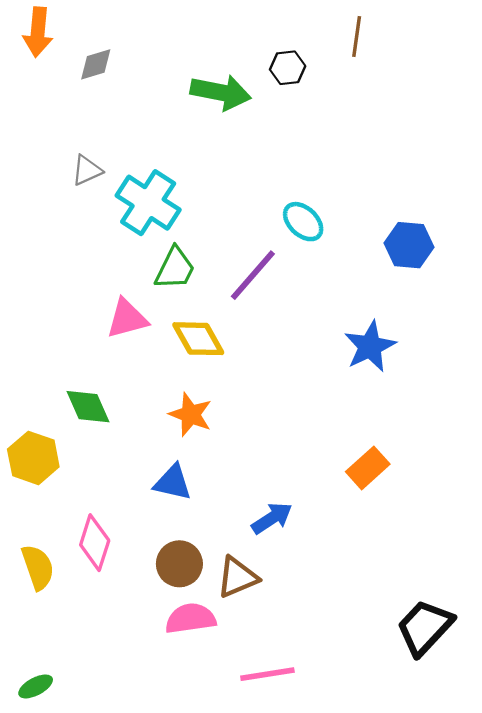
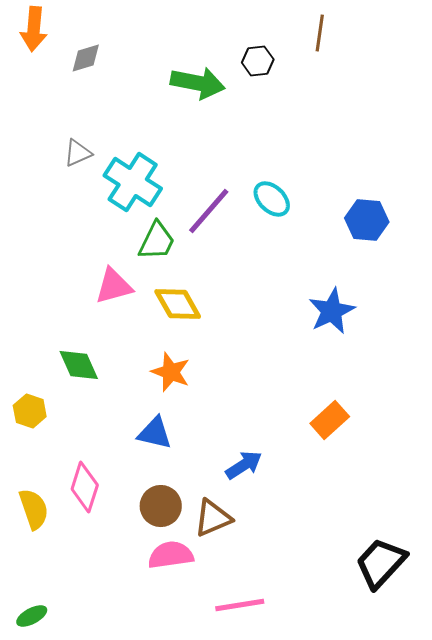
purple line: (253, 275) -> (209, 211), moved
yellow hexagon: (33, 458) -> (30, 411), size x0.7

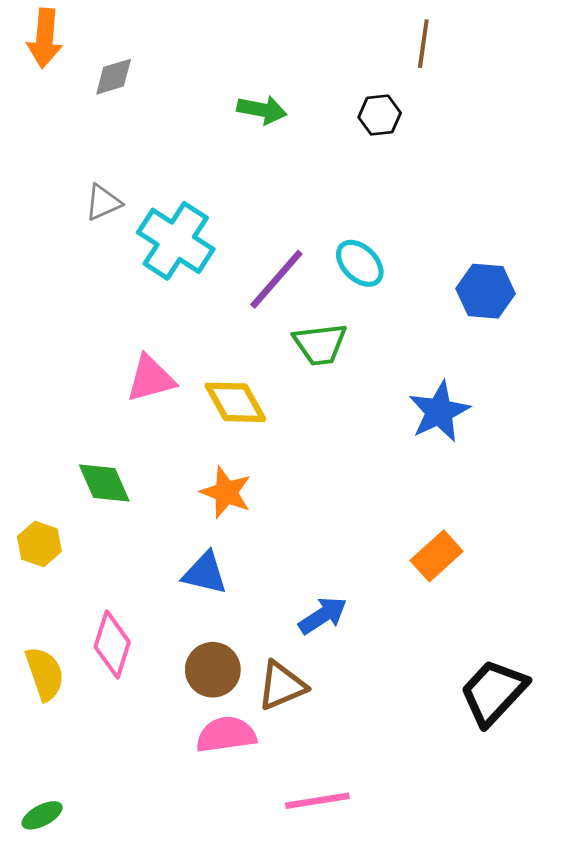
black hexagon: (258, 61) -> (380, 115), moved
green arrow: (198, 83) -> (262, 110), size x0.7
green trapezoid: (157, 241) -> (320, 344), moved, turned 57
black trapezoid: (381, 563) -> (493, 692), moved

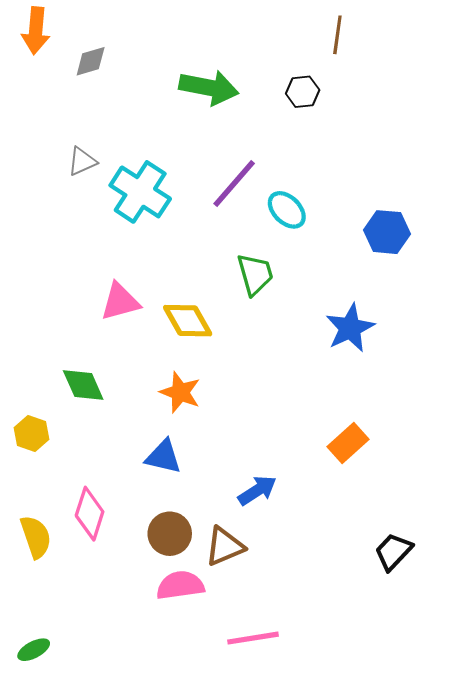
green arrow: (262, 110) -> (209, 88), size x1.5
purple line: (276, 279) -> (234, 184), moved
green trapezoid: (320, 344) -> (255, 274), turned -99
black trapezoid: (493, 692) -> (393, 552), size x0.7

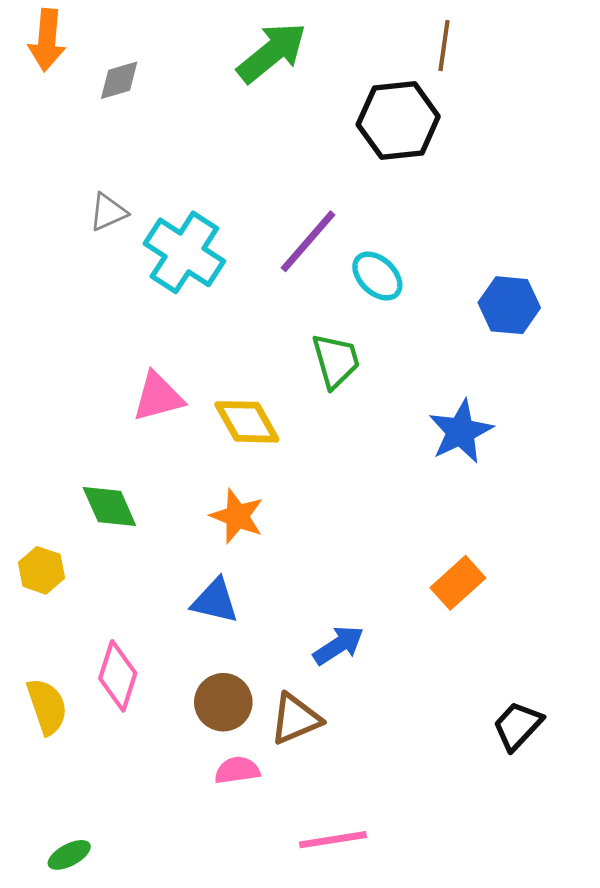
green arrow: (209, 88) -> (272, 52), moved, turned -50
black hexagon: (303, 92) -> (398, 121), size x1.8
pink semicircle: (180, 585) -> (237, 770), size x0.7
green ellipse: (34, 650) -> (69, 855), moved

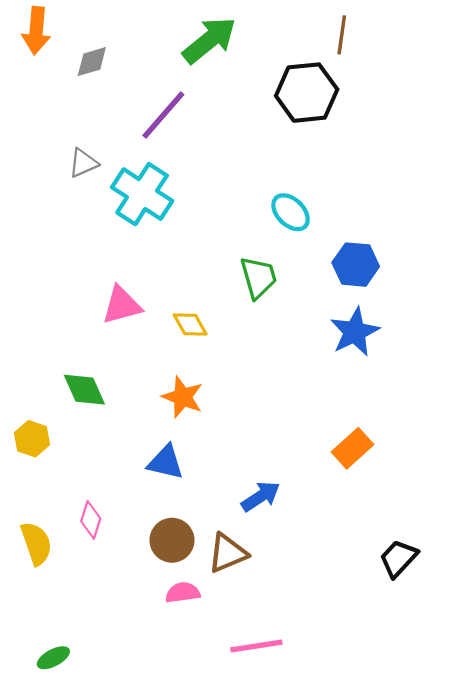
purple line: (308, 241) -> (163, 115), moved
blue hexagon: (509, 305) -> (356, 265), moved
yellow diamond: (247, 422) -> (190, 324), size x0.7
pink diamond: (118, 676) -> (91, 520), size x0.7

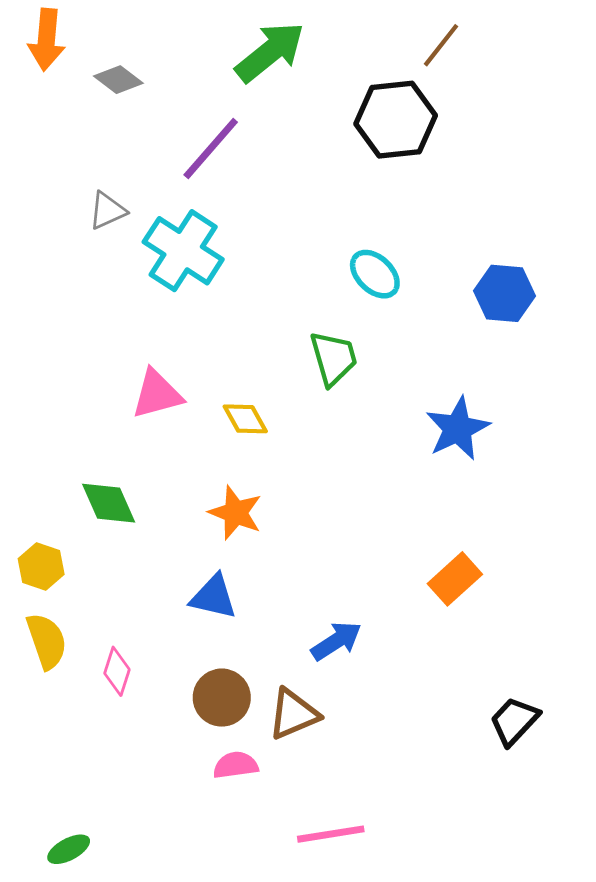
brown line: (342, 35) -> (441, 45), turned 30
gray diamond: (92, 62) -> (118, 80), turned 54
blue hexagon: (356, 265) -> (505, 293), moved
yellow semicircle: (36, 543) -> (47, 641), moved

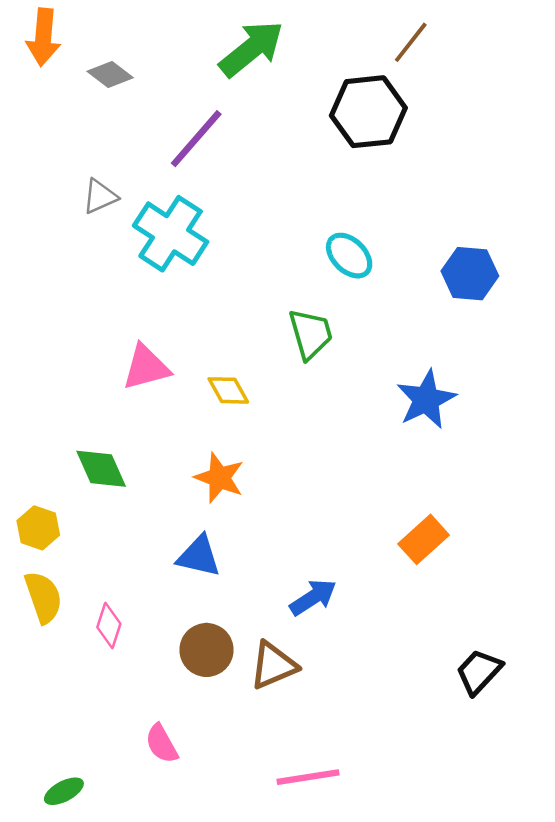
pink semicircle: (236, 765) -> (162, 744), moved, turned -111

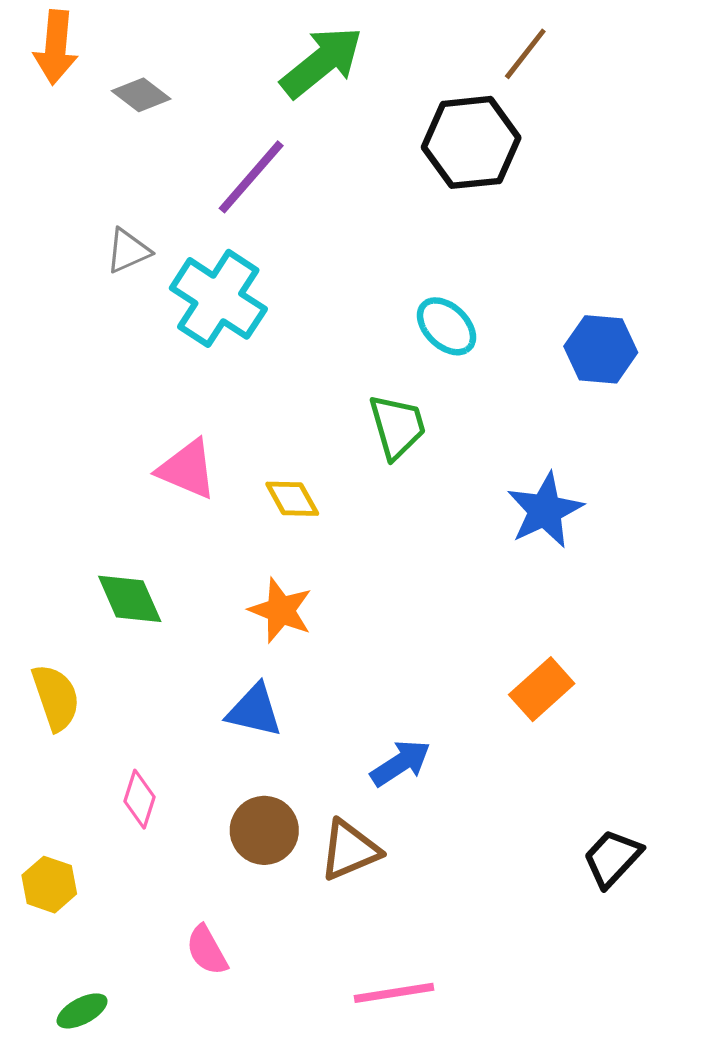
pink triangle: (146, 367) -> (187, 469), turned 38
yellow hexagon: (38, 528) -> (49, 885), moved
yellow semicircle: (43, 597) -> (56, 697), moved

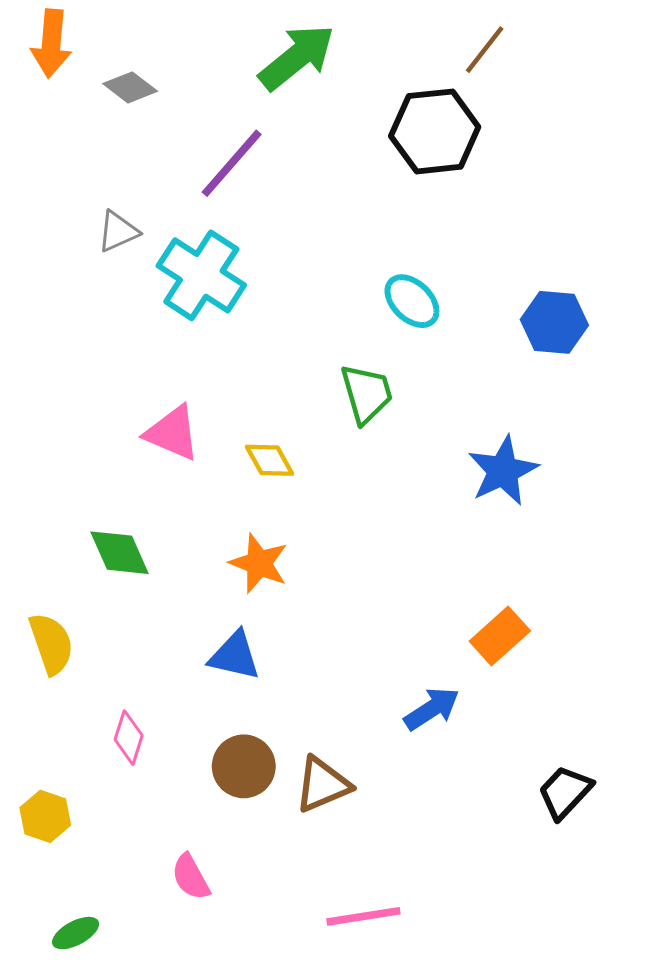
blue arrow: (401, 763) -> (432, 709), moved

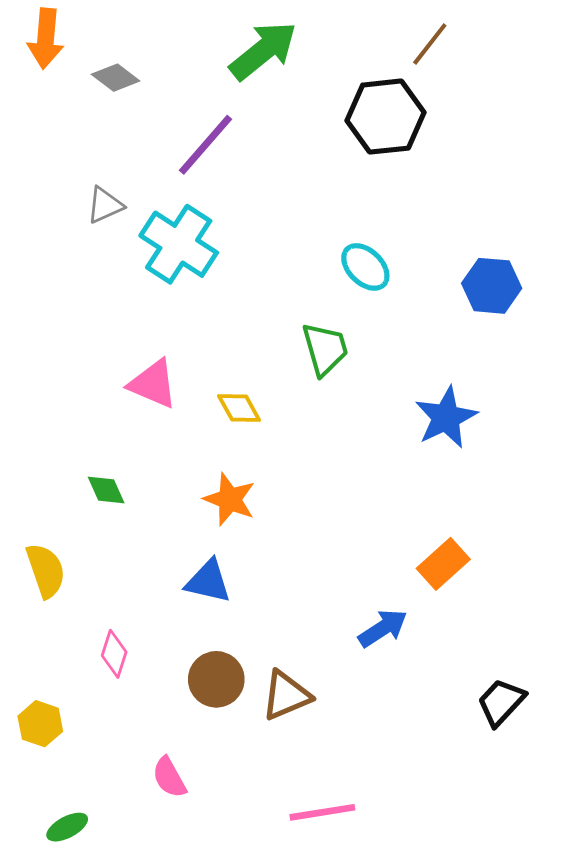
green diamond: (119, 553) -> (106, 490), size x0.7

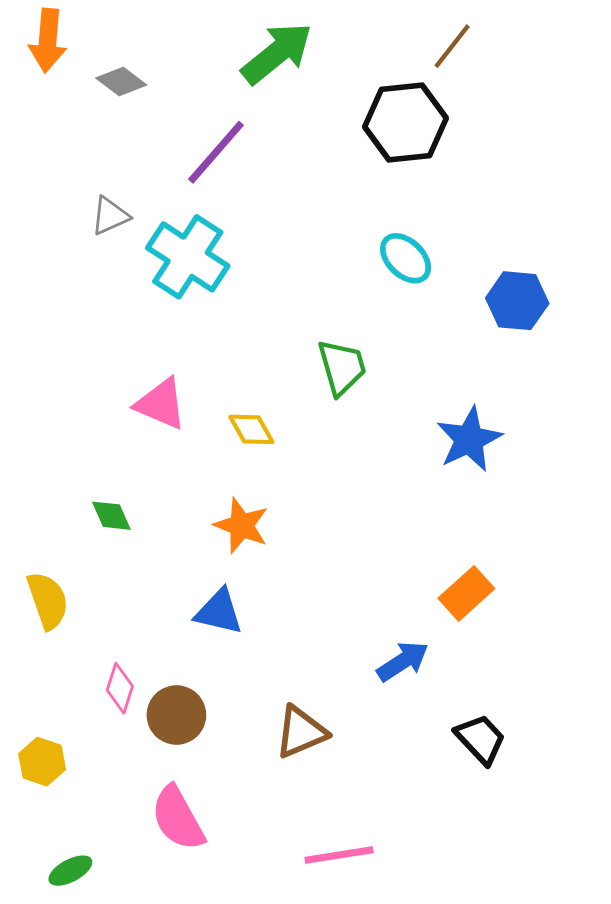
cyan ellipse: (365, 267) -> (406, 258), moved
brown circle: (216, 679) -> (176, 715), moved
black trapezoid: (501, 702) -> (480, 739), moved, turned 94
pink semicircle: (169, 777) -> (178, 818), size x1.5

